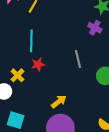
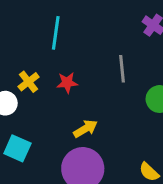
red star: (38, 64) -> (67, 83), moved

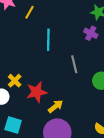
cyan line: (56, 33) -> (48, 40), moved
red star: (67, 83) -> (37, 92), moved, size x1.5

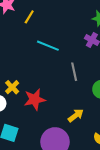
cyan line: (48, 40) -> (48, 46), turned -70
yellow arrow: (56, 106) -> (76, 115), moved

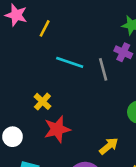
gray line: (74, 72) -> (103, 69), moved
yellow cross: (12, 87) -> (42, 101), moved

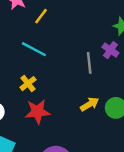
cyan line: (70, 62) -> (34, 49), moved
yellow arrow: (109, 146) -> (90, 104), moved

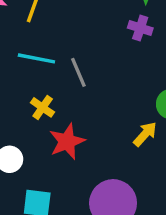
gray line: (89, 63) -> (78, 72), moved
yellow arrow: (90, 104) -> (145, 134), moved

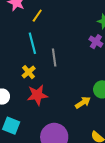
cyan line: (36, 58) -> (32, 43), turned 50

